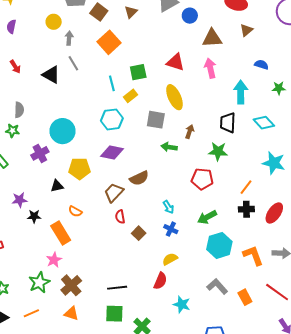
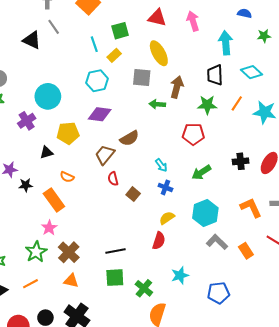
brown arrow: (190, 132) -> (177, 87), size x1.5
orange line: (246, 187) -> (237, 103), moved
cyan hexagon: (219, 245) -> (205, 213), moved
cyan star: (182, 304) -> (180, 275), moved, turned -30

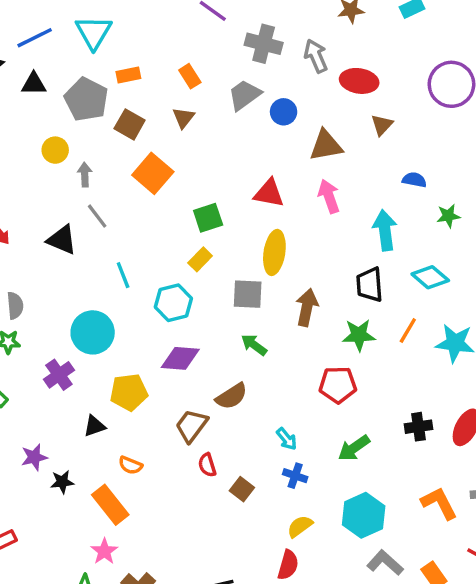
cyan line: (94, 44) -> (123, 275), moved
yellow ellipse: (159, 53) -> (274, 252), turned 40
green arrow: (157, 104) -> (254, 345), moved, turned 35

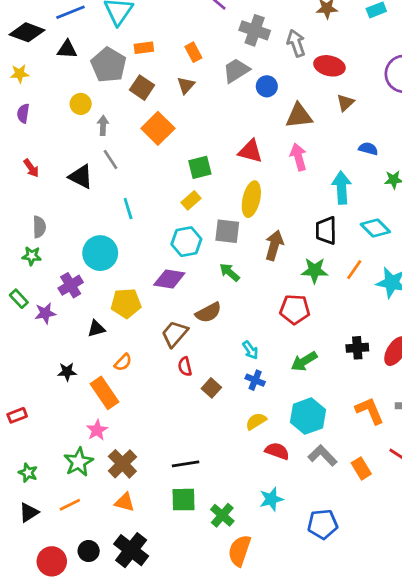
cyan hexagon: (173, 303) -> (186, 242), moved
purple star: (34, 457) -> (45, 313), moved
orange semicircle: (130, 465) -> (123, 362), turned -72
red semicircle: (288, 565) -> (277, 451), moved, turned -90

